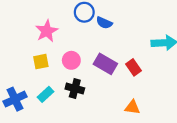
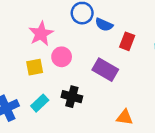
pink circle: (71, 60) -> (62, 57), moved
red rectangle: (134, 67) -> (127, 41), moved, turned 56
orange triangle: (132, 107) -> (125, 117), moved

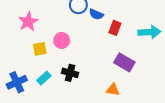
pink star: (41, 34) -> (28, 22), moved
purple rectangle: (105, 70) -> (124, 62), moved

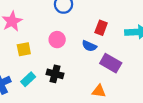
blue semicircle: (96, 14) -> (89, 46), moved
pink circle: (62, 40) -> (57, 40), moved

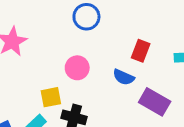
yellow square: (24, 49) -> (51, 97), moved

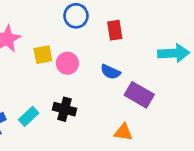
red rectangle: (141, 51) -> (115, 30), moved, turned -30
yellow square: (51, 97) -> (43, 55), moved

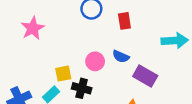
yellow square: (43, 55) -> (63, 74), moved
pink circle: (67, 63) -> (95, 61), moved

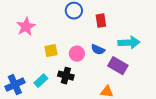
cyan arrow: (175, 41) -> (129, 43), moved
yellow square: (63, 74) -> (51, 51), moved

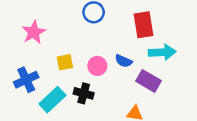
red rectangle: (101, 21) -> (144, 25), moved, size x1.5
cyan rectangle: (41, 81) -> (52, 100), size x1.5
blue cross: (15, 85) -> (26, 80), moved

